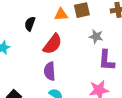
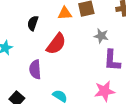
purple semicircle: (50, 71) -> (35, 69), moved

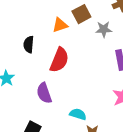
gray star: (101, 36) -> (104, 29), moved

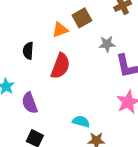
gray star: (104, 29) -> (107, 44), moved
purple semicircle: (44, 93) -> (30, 103), moved

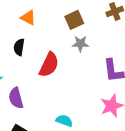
orange triangle: (60, 30) -> (28, 18), moved, turned 42
gray star: (107, 44) -> (80, 44), moved

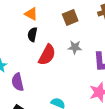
gray star: (80, 44) -> (75, 47), moved
black semicircle: (19, 47) -> (32, 34), moved

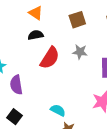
black semicircle: (32, 34) -> (36, 35), turned 64

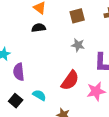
red semicircle: (50, 58) -> (70, 80), moved
cyan semicircle: (58, 110) -> (39, 95), moved

